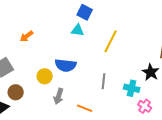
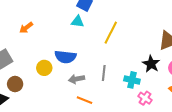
gray arrow: (59, 96) -> (77, 79), moved, turned 63

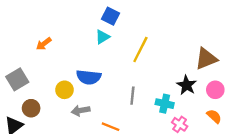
cyan triangle: (78, 22) -> (102, 37), turned -40
gray arrow: (77, 79) -> (81, 111), moved

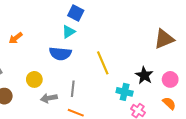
yellow line: (140, 50) -> (103, 63), moved, turned -50
brown triangle: (206, 59) -> (164, 39), moved
blue semicircle: (89, 77) -> (60, 54), moved
gray line: (132, 96) -> (73, 89), moved

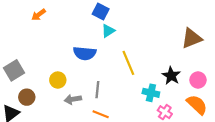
cyan triangle: (69, 32) -> (108, 31), moved
orange arrow: (16, 38) -> (39, 15), moved
orange semicircle: (169, 103) -> (197, 105), size x1.5

